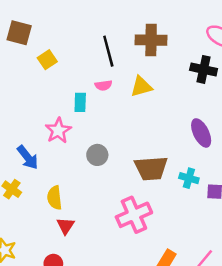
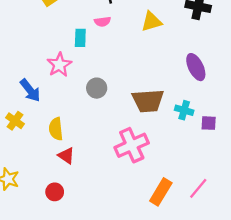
yellow triangle: (141, 87) -> (151, 22), moved
red triangle: (66, 226) -> (66, 156), turned -30

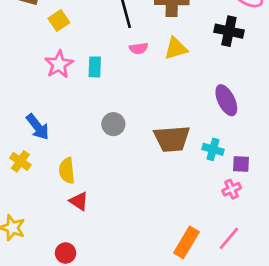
pink semicircle: (102, 22) -> (139, 48), moved
pink star: (59, 65) -> (59, 64), moved
pink cross: (132, 145) -> (232, 189), moved, size x0.5
red circle: (55, 192) -> (66, 253), moved

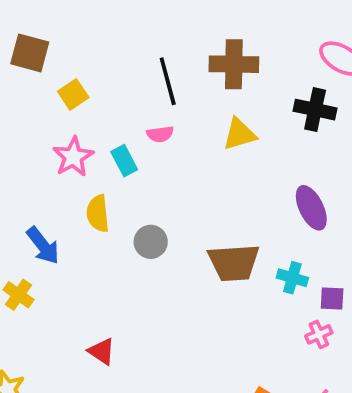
pink semicircle: (139, 48) -> (160, 134), moved
cyan rectangle: (95, 67) -> (124, 161), turned -30
yellow semicircle: (67, 171) -> (98, 213), moved

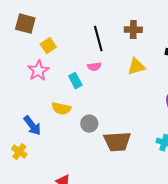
brown cross: (234, 64) -> (133, 30), size x0.7
pink star: (73, 157) -> (38, 71), moved
yellow semicircle: (98, 213) -> (61, 109), turned -72
brown trapezoid: (234, 263) -> (117, 142), moved

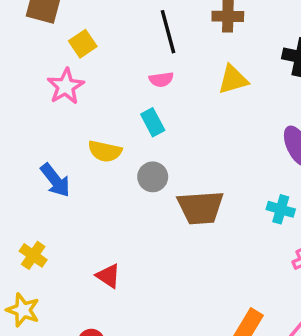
cyan rectangle: (75, 81) -> (153, 122), moved
yellow cross: (19, 152) -> (33, 255), moved

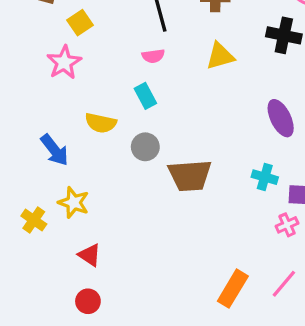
red triangle: (108, 276) -> (90, 255), moved
yellow star: (23, 310) -> (74, 203), moved

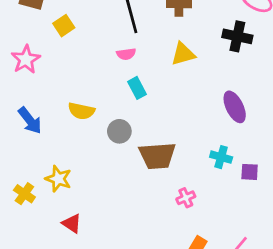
pink star: (64, 62) -> (26, 59), moved
cyan rectangle: (145, 96) -> (137, 88), moved
blue arrow: (55, 150) -> (30, 120), moved
pink cross: (287, 225) -> (186, 198), moved

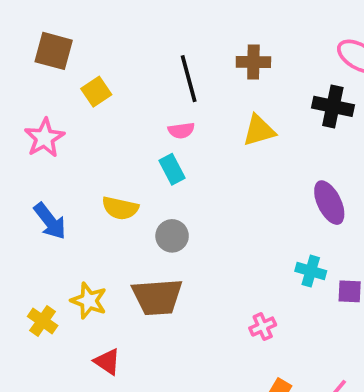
cyan rectangle: (137, 88) -> (172, 169), moved
brown trapezoid: (157, 156) -> (157, 297), moved

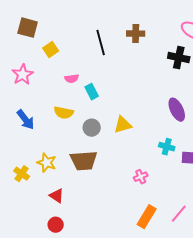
pink semicircle: (181, 130) -> (72, 79), moved
yellow triangle: (259, 130) -> (123, 125), moved

